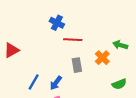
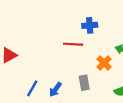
blue cross: (57, 23) -> (90, 25), moved, turned -32
gray rectangle: (77, 65) -> (84, 83), moved

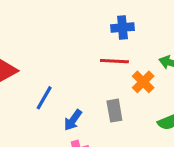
red line: (73, 44) -> (114, 61), moved
blue line: (32, 88) -> (44, 98), moved

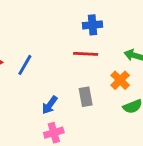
orange cross: (143, 82) -> (120, 80), moved
blue line: (44, 98) -> (25, 65), moved

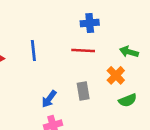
blue line: (25, 65) -> (33, 50), moved, turned -36

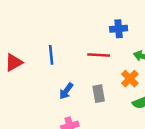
blue cross: (90, 23) -> (119, 29), moved
blue arrow: (49, 99) -> (66, 91), moved

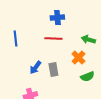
blue cross: (119, 29) -> (57, 18), moved
blue arrow: (66, 91) -> (35, 68), moved

